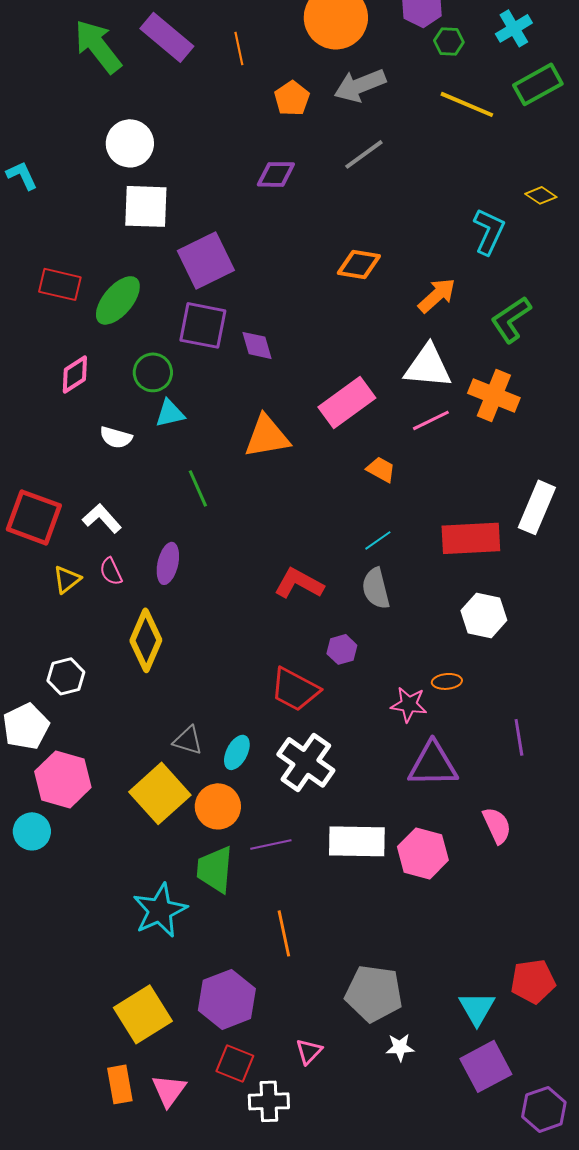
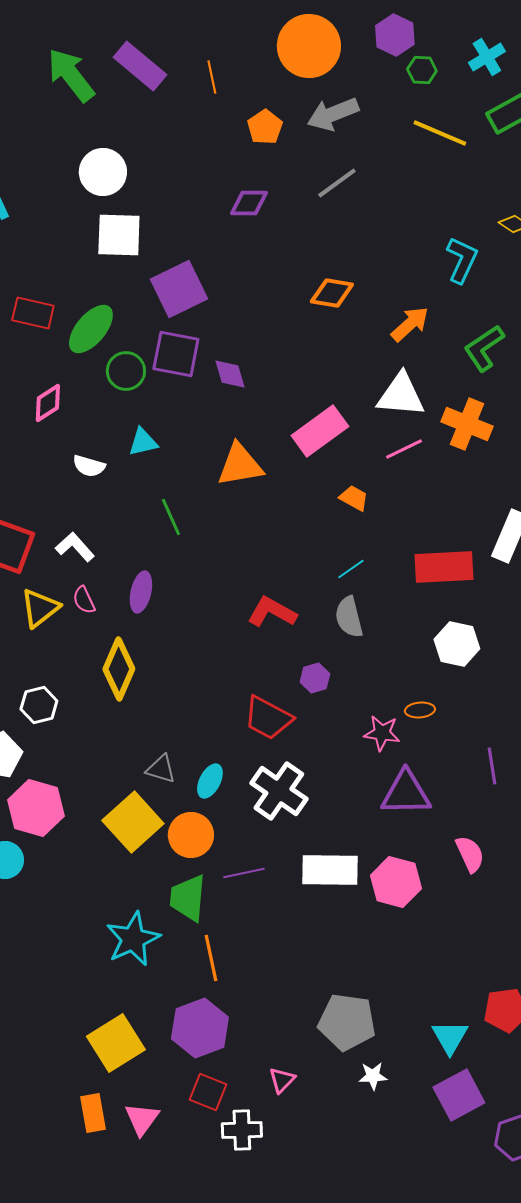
green circle: (153, 372) -> (126, 371), moved
yellow triangle: (67, 579) -> (40, 608), size x1.4
orange line: (284, 933) -> (211, 958), moved

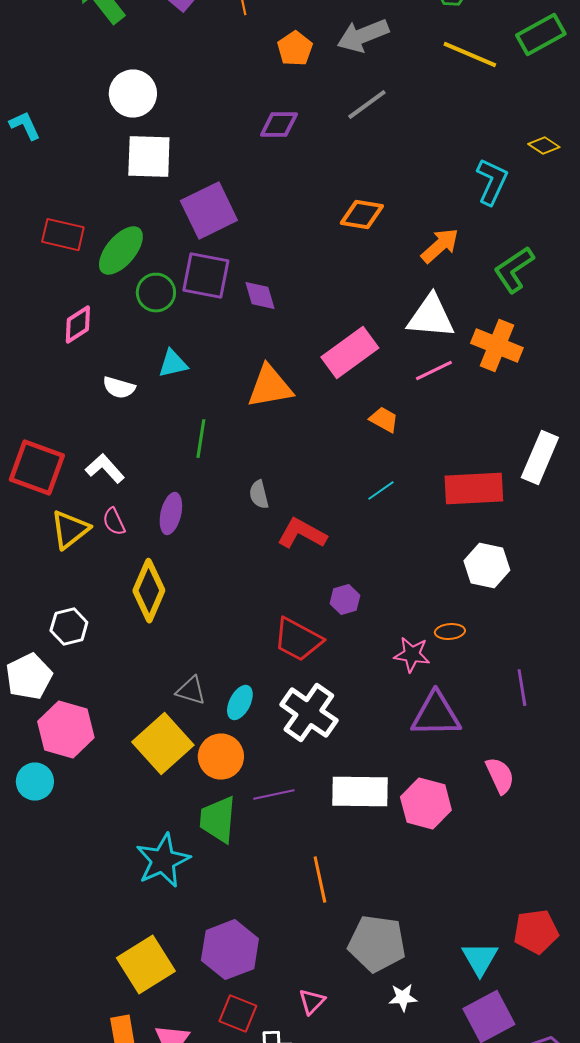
green line: (171, 517) -> (201, 439), turned 33
gray semicircle: (349, 617) -> (259, 495), moved, size x0.7
orange line: (211, 958) -> (320, 880), moved

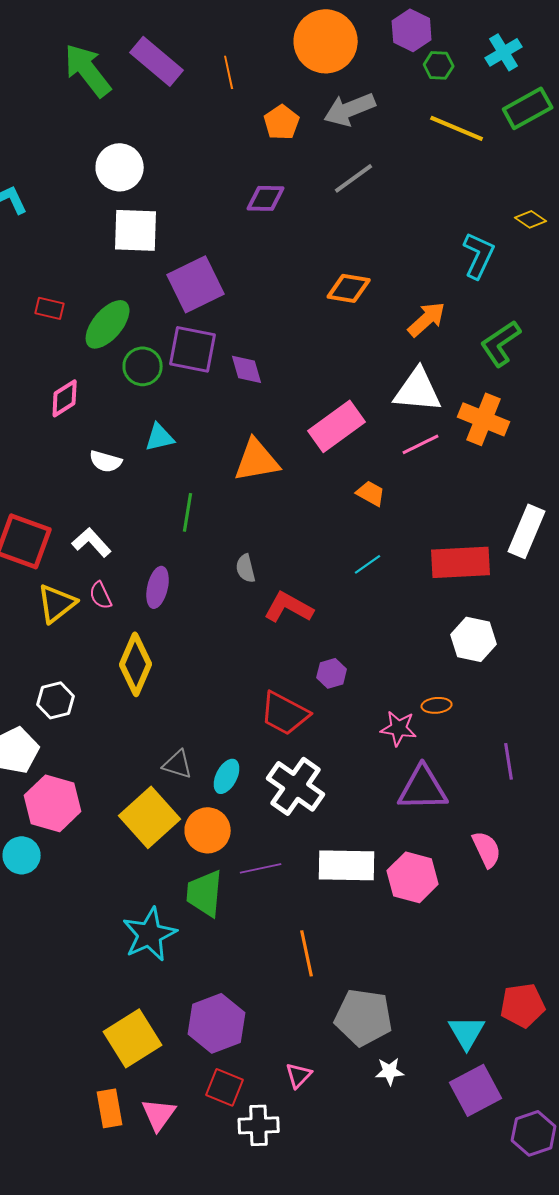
red rectangle: (63, 235) -> (50, 308), size x0.7

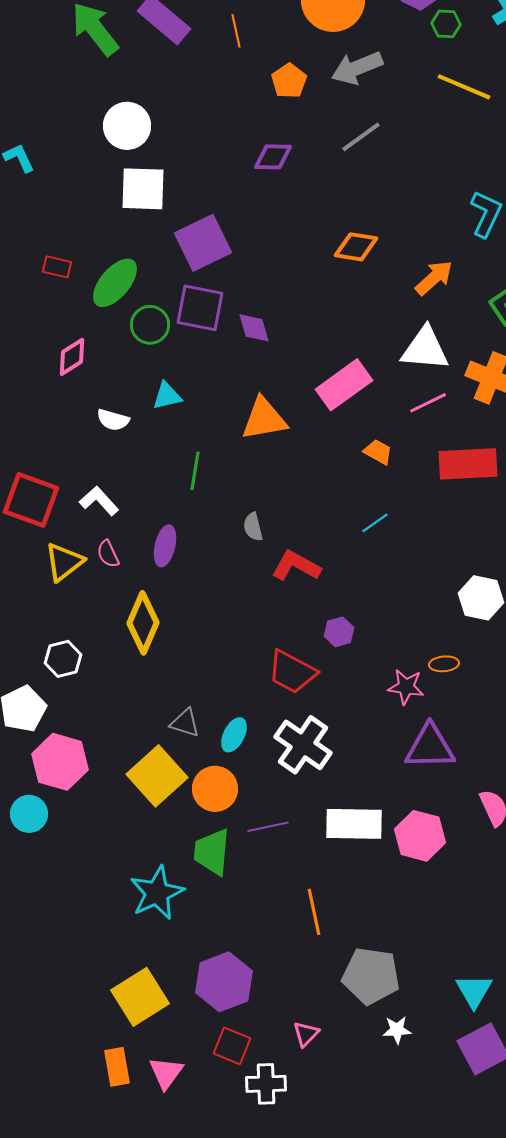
red rectangle: (461, 562) -> (468, 464), moved

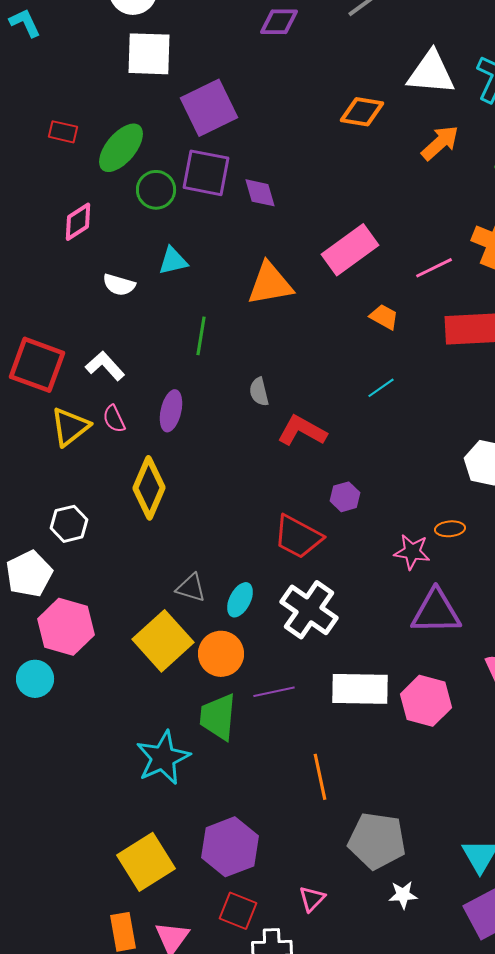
white triangle: (425, 349) -> (431, 73), moved

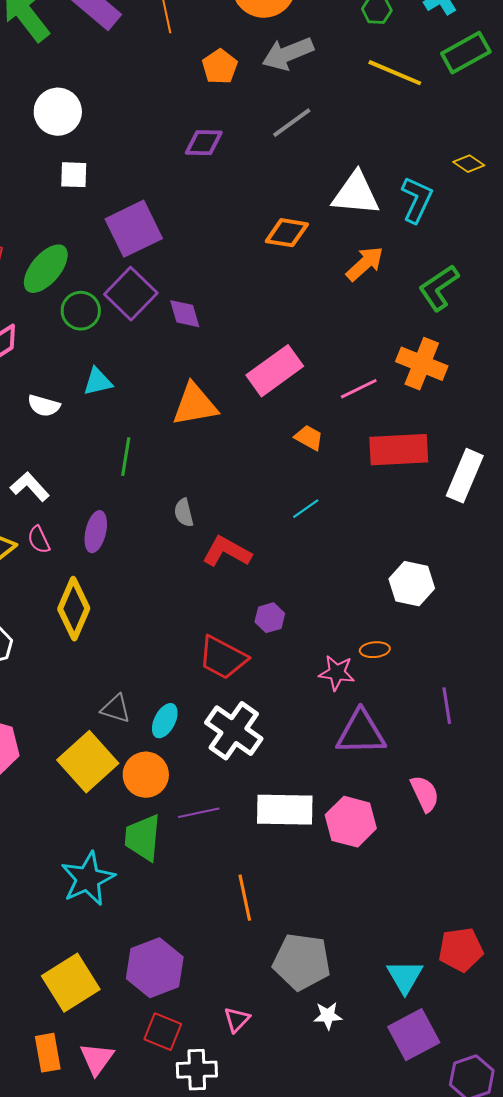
white square: (149, 54) -> (74, 175), size x0.6
purple square: (206, 173) -> (131, 294), turned 33

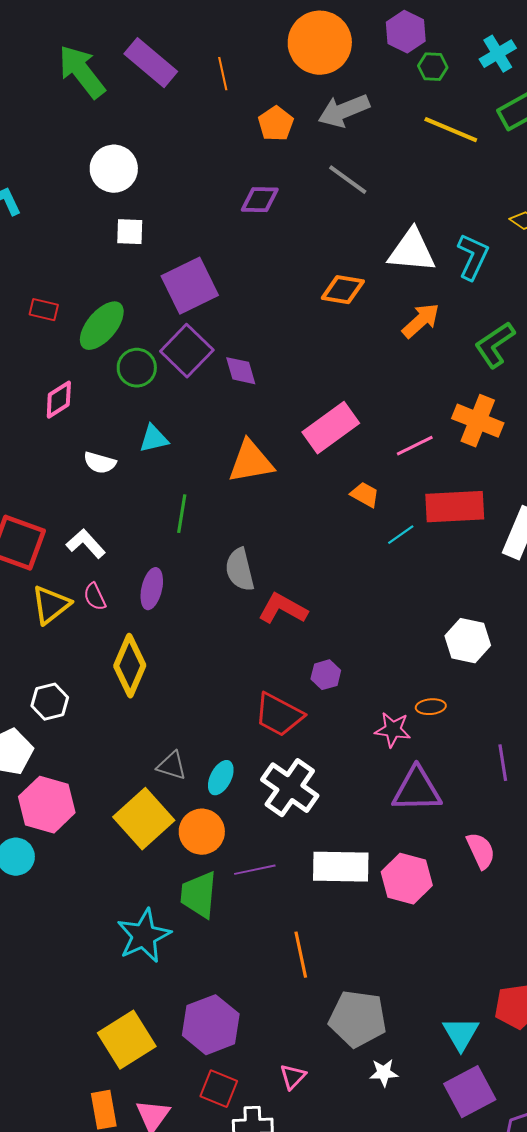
gray line: (292, 123) -> (348, 180), turned 72
cyan line: (306, 509) -> (401, 535), moved
gray semicircle: (184, 513) -> (240, 570), size x1.5

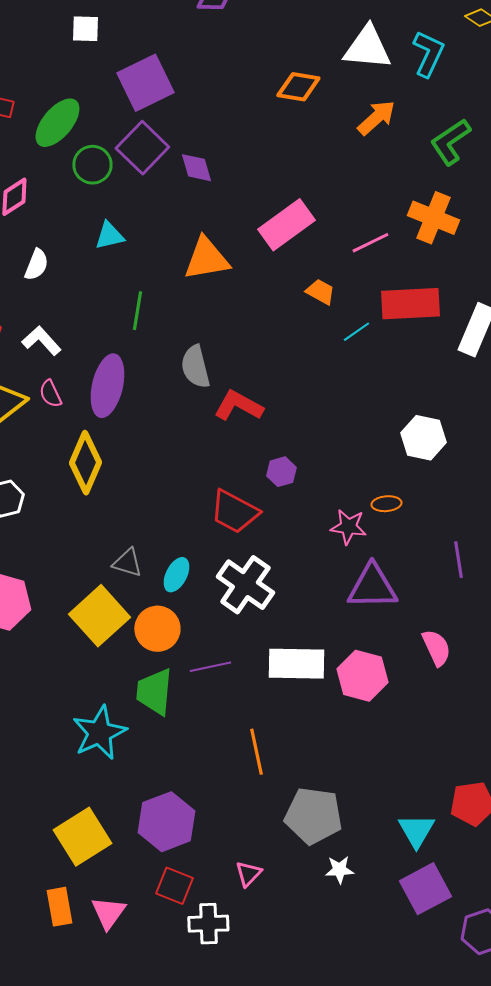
white semicircle: (100, 463) -> (36, 265), moved, turned -84
purple ellipse: (152, 589) -> (107, 386), size x1.5

